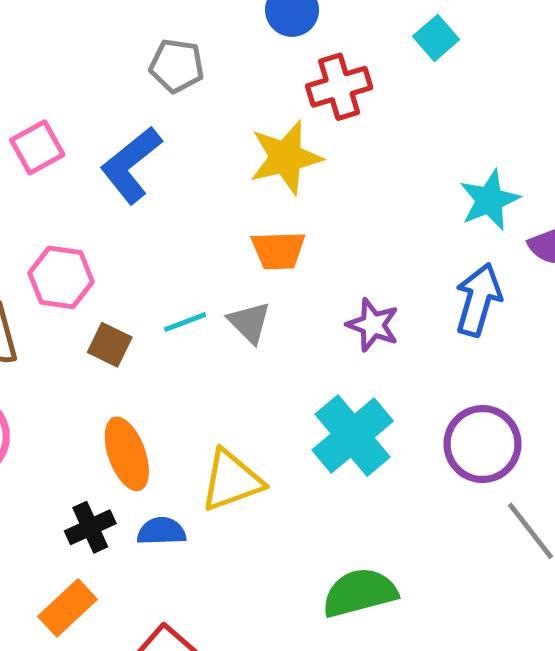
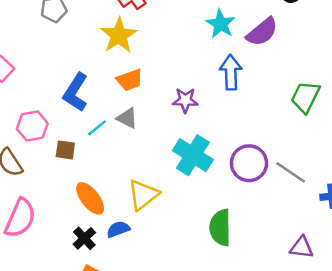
blue L-shape: (131, 165) -> (76, 92), moved
purple circle: (482, 444) -> (249, 163), moved
green semicircle: (360, 593) -> (220, 228), turned -57

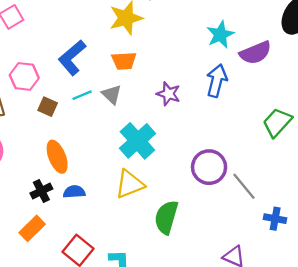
cyan cross: (193, 155) -> (137, 141), moved
yellow triangle: (143, 195) -> (130, 184), moved

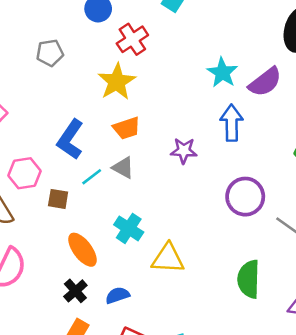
cyan cross: (137, 141) -> (129, 228), moved, size x0.7
purple circle: (209, 167) -> (245, 197), moved
yellow triangle: (130, 184) -> (168, 258), turned 40
blue semicircle: (74, 192) -> (118, 295), moved
green semicircle: (166, 217) -> (249, 279), moved

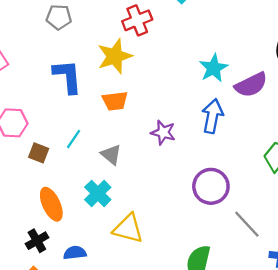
blue L-shape: (70, 139) -> (67, 76), moved, turned 129
gray triangle: (123, 168) -> (111, 155), moved
cyan line: (92, 177) -> (74, 139), turned -30

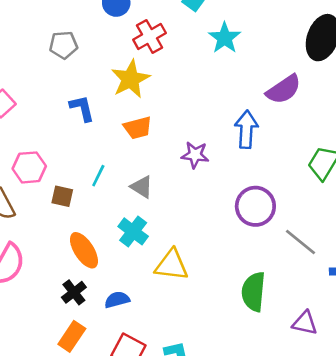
cyan star: (214, 68) -> (225, 38), moved
blue L-shape: (67, 76) -> (82, 108), size x0.7

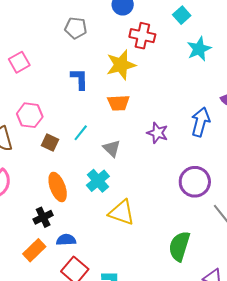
red cross: (150, 36) -> (142, 36), turned 30
blue semicircle: (117, 300) -> (66, 240), moved

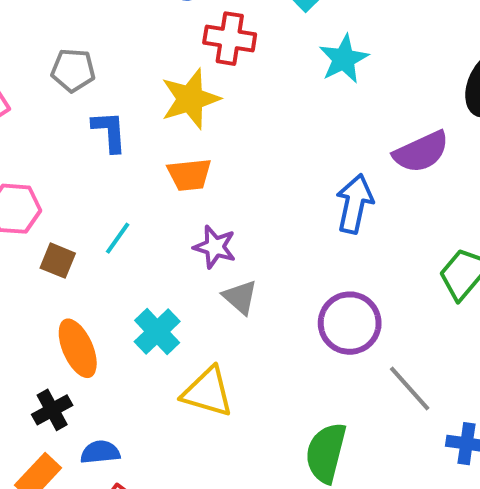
gray pentagon: (76, 28) -> (73, 70), moved
purple star: (157, 133) -> (215, 247), moved
gray triangle: (112, 148) -> (240, 297), moved

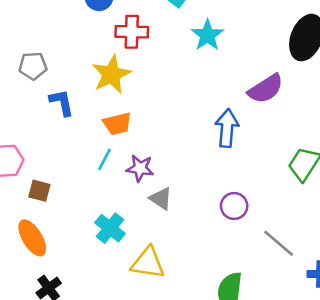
cyan line: (118, 238) -> (104, 159), moved
purple circle: (350, 323) -> (234, 206), size x0.7
orange ellipse: (78, 348) -> (32, 238), moved

